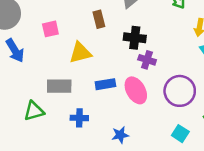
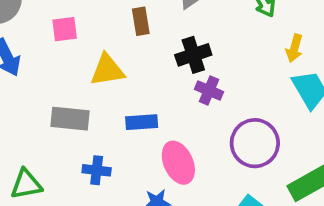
black cross: (135, 38) -> (193, 55), turned -30
pink ellipse: (136, 90) -> (178, 163), moved
green triangle: (34, 111) -> (26, 184), moved

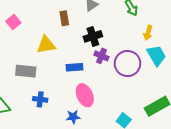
pink square: (65, 29) -> (13, 22), moved, turned -32
blue rectangle: (142, 122) -> (75, 67), moved
purple circle: (255, 143) -> (127, 64), moved

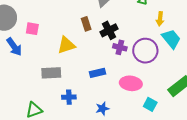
brown rectangle: (64, 18) -> (86, 24), moved
pink square: (13, 22) -> (32, 29), turned -32
blue rectangle: (75, 67) -> (97, 73), moved
pink ellipse: (85, 95) -> (131, 83), moved, turned -50

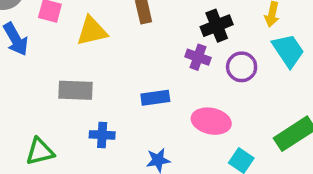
black cross: (109, 30) -> (217, 26), moved
yellow triangle: (66, 45) -> (92, 31), moved
purple circle: (145, 51) -> (242, 67), size x0.7

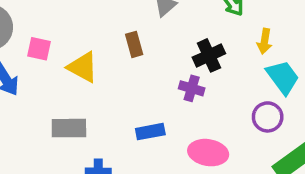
yellow triangle: (92, 31) -> (83, 67), turned 44
purple circle: (242, 67) -> (268, 117), moved

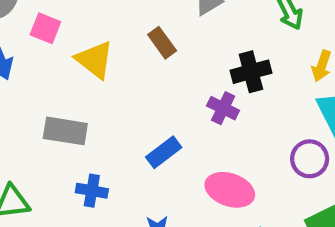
brown rectangle: (134, 44) -> (162, 43), turned -30
blue rectangle: (150, 132) -> (164, 152), turned -36

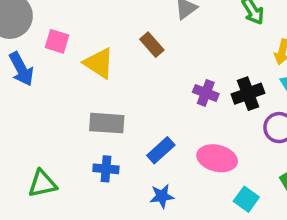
black cross: (251, 72) -> (248, 94), moved
gray rectangle: (65, 131) -> (107, 123), moved
blue rectangle: (164, 152) -> (161, 150), moved

